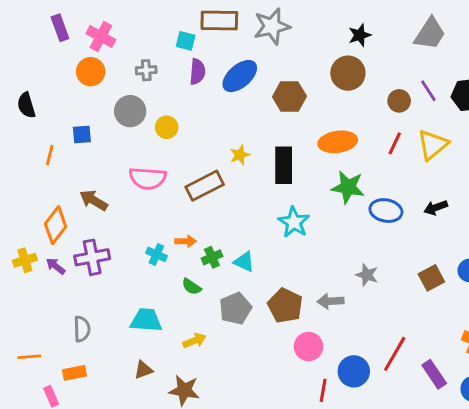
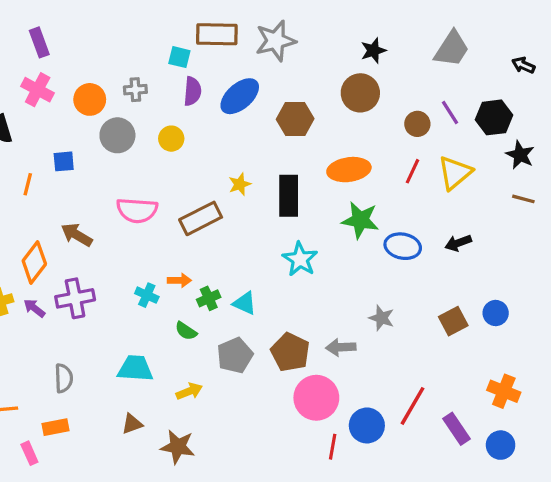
pink cross: (101, 37) -> (38, 90), moved
orange circle: (91, 72) -> (90, 99), moved
yellow circle: (167, 127) -> (171, 139), moved
pink circle: (308, 347) -> (316, 398), size x1.4

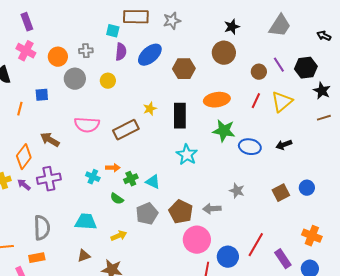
gray star: (276, 41) -> (172, 21), size x0.7
brown line: (523, 199) -> (324, 118), turned -32
gray semicircle: (64, 378) -> (42, 228), size x1.4

